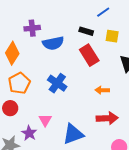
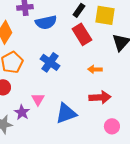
black rectangle: (86, 31) -> (79, 10), turned -72
yellow square: (112, 36) -> (105, 15), size x1.5

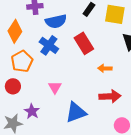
red rectangle: (82, 34) -> (84, 43), moved
blue cross: (50, 62) -> (49, 45), moved
pink triangle: (38, 99) -> (55, 87), moved

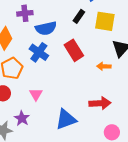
orange arrow: (105, 68) -> (104, 66), moved
pink triangle: (55, 87) -> (36, 94), moved

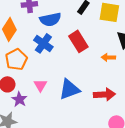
purple star: (22, 118) -> (19, 99), moved
blue triangle: (66, 119) -> (69, 89), moved

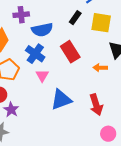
pink triangle: (40, 85) -> (42, 76), moved
red arrow: (104, 94) -> (96, 105), turned 75

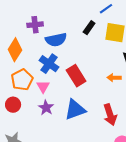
red rectangle: (70, 52) -> (76, 76), moved
pink triangle: (42, 76) -> (43, 87), moved
purple star: (11, 110) -> (46, 108), moved

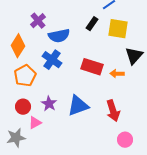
purple cross: (35, 25) -> (38, 21), turned -35
red rectangle: (76, 76) -> (92, 67), moved, turned -40
pink triangle: (43, 87) -> (35, 123), moved, turned 32
red circle: (13, 105) -> (23, 107), moved

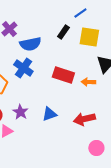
blue triangle: (78, 106) -> (49, 114), size x0.7
red arrow: (113, 111) -> (84, 119), turned 95

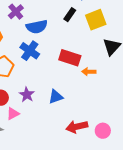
yellow square: (89, 37) -> (96, 20), turned -30
orange arrow: (88, 82) -> (89, 72), moved
red arrow: (84, 119) -> (77, 127), moved

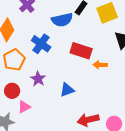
blue semicircle: (37, 27) -> (62, 20), moved
purple star: (27, 95) -> (38, 79), moved

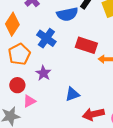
blue triangle: (67, 90) -> (72, 94), moved

